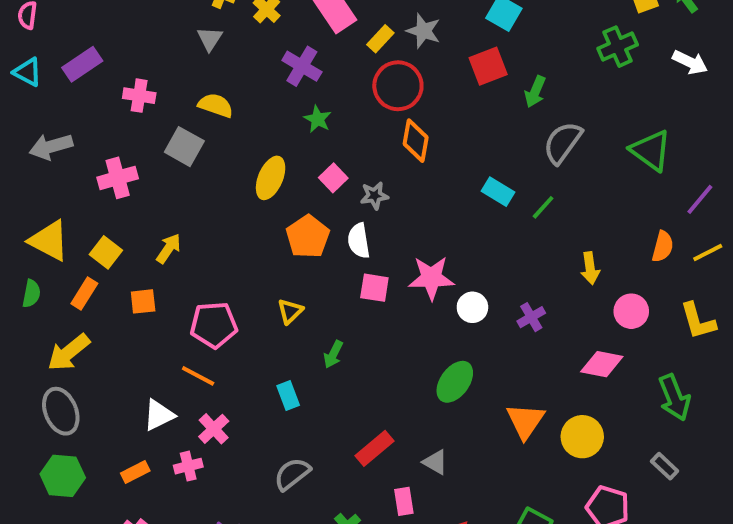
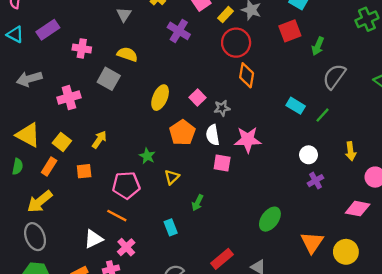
green star: (318, 119) -> (147, 156), moved
pink star: (431, 278) -> (248, 140), moved
white circle: (472, 307) -> (309, 155), moved

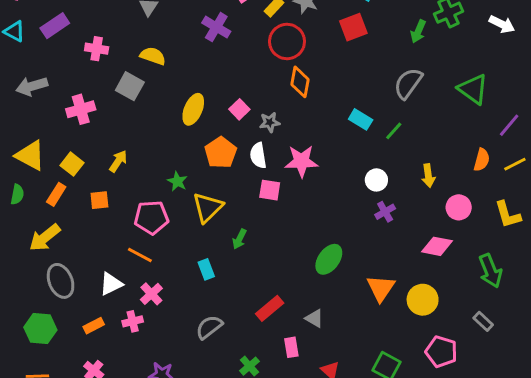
green arrow: (318, 46) -> (418, 31), moved
yellow triangle: (172, 177) -> (208, 207), size x1.6
gray ellipse: (35, 237) -> (61, 281), moved

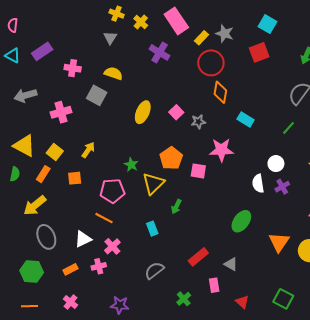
cyan rectangle: (361, 119) -> (246, 120), moved
orange pentagon: (221, 153) -> (171, 158), moved
white semicircle: (258, 155) -> (258, 183), moved

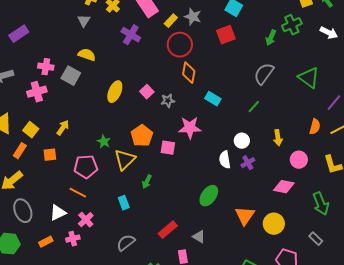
pink cross: (73, 68) -> (46, 67), moved

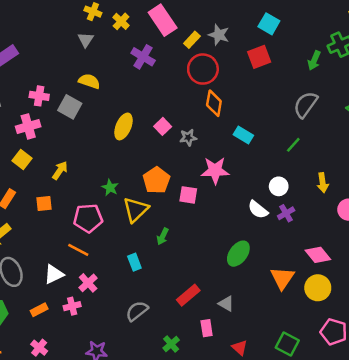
yellow square: (31, 130) -> (22, 159), moved
white semicircle: (225, 160) -> (258, 210), turned -42
pink diamond: (284, 187) -> (318, 255), moved, turned 40

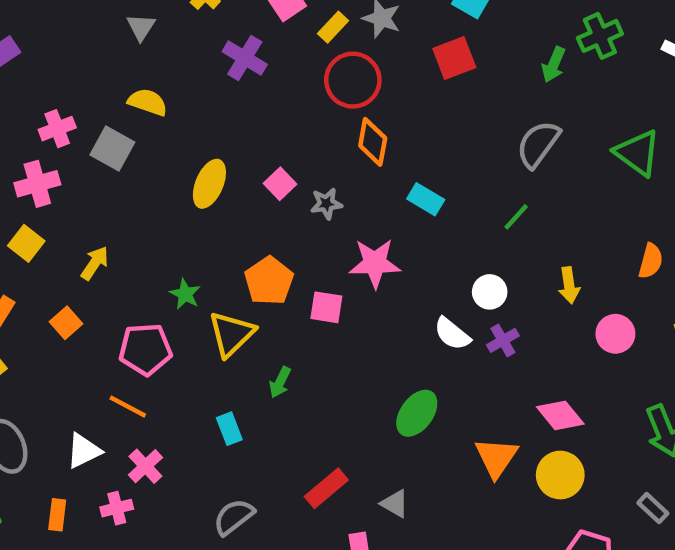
pink cross: (39, 96) -> (57, 129), turned -30
orange square: (44, 203) -> (66, 323), turned -35
orange rectangle: (39, 310) -> (57, 515), turned -56

